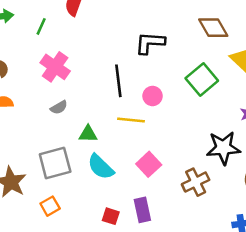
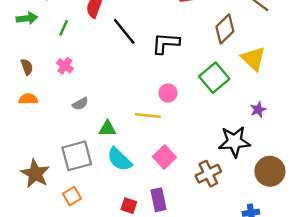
brown diamond: (213, 28) -> (225, 29), turned 76
pink cross: (55, 67) -> (65, 66), moved, size x0.6
black line: (118, 81) -> (124, 31), moved, turned -32

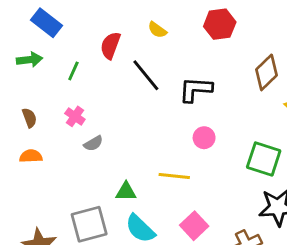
green square: (214, 78) -> (264, 159), moved, turned -32
pink circle: (168, 93) -> (204, 138), moved
gray semicircle: (80, 104) -> (93, 143), moved

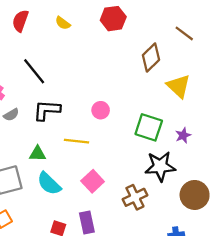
red semicircle: (110, 45) -> (20, 21), moved
black line: (146, 75) -> (34, 71), moved
black L-shape: (196, 89) -> (47, 110), moved

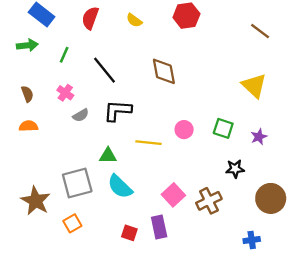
brown diamond: (151, 57) -> (164, 71), moved, turned -56
pink circle: (101, 110) -> (184, 130), moved
green square: (149, 127) -> (223, 128), size x0.7
black star: (160, 166) -> (235, 169), size x0.6
pink square: (93, 181) -> (173, 195), moved

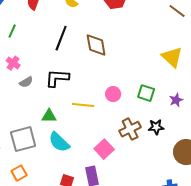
black line: (104, 70) -> (61, 38), moved, turned 60
brown cross: (209, 201) -> (130, 129), moved

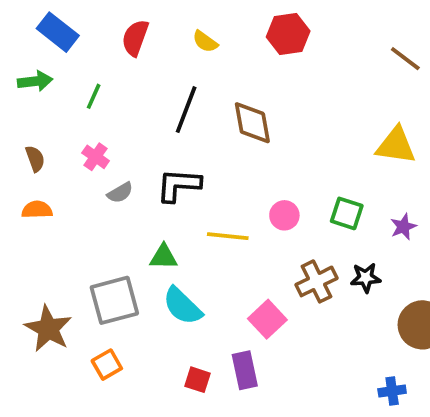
yellow triangle: (172, 57) -> (396, 145), turned -35

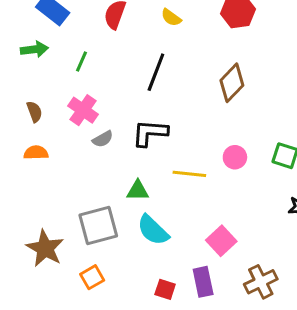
brown diamond: (252, 123) -> (232, 83), moved, turned 54
pink cross: (96, 157) -> (83, 110), size x1.4
brown cross: (317, 281) -> (261, 282), moved

